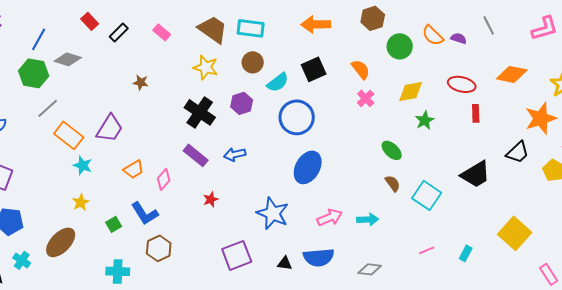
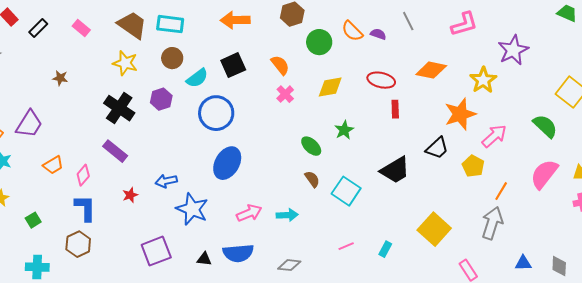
green star: (425, 120) -> (344, 130), moved
blue arrow: (235, 154) -> (166, 181), moved
blue L-shape: (145, 213) -> (85, 208), moved, turned -148

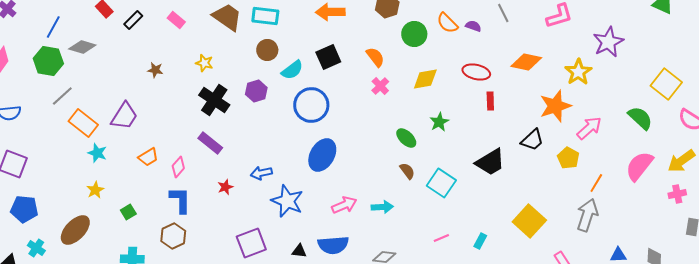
yellow star: (125, 63) -> (204, 63), moved, size x0.7

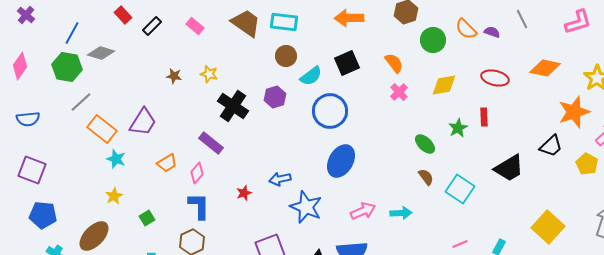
yellow star: (204, 63) -> (209, 74), moved
red rectangle: (490, 101) -> (484, 117), moved
purple rectangle: (210, 143) -> (211, 143), moved

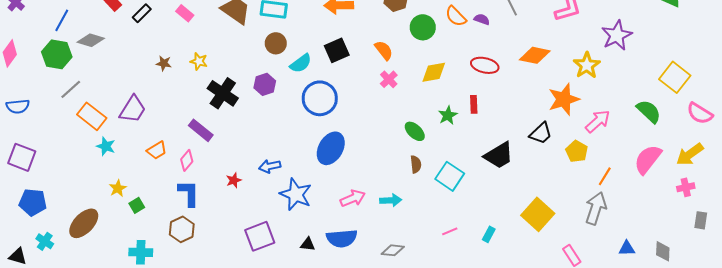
brown semicircle: (426, 177) -> (416, 164), turned 30
yellow star: (114, 196) -> (118, 188), moved

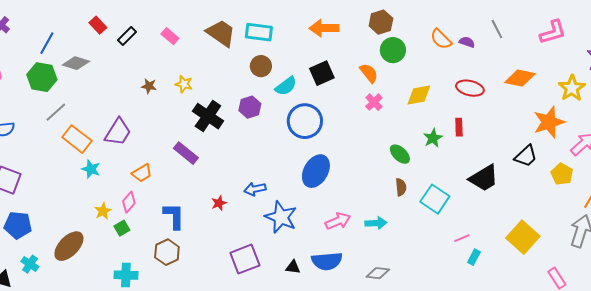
green circle: (423, 27) -> (393, 50), moved
pink diamond: (187, 160) -> (129, 202), moved
pink line: (450, 231) -> (462, 238), moved

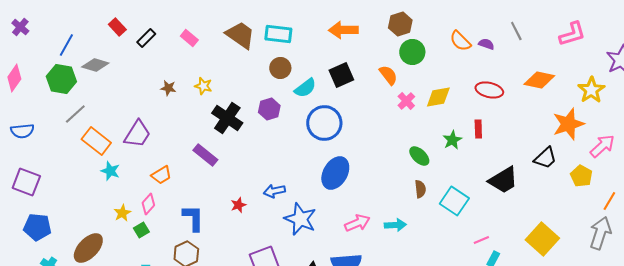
pink cross: (374, 102) -> (406, 101), moved

